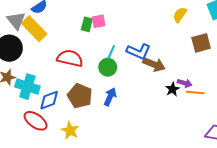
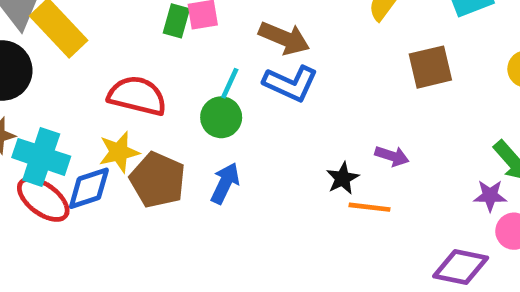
brown arrow: (154, 64) -> (284, 38), moved
black star: (172, 89) -> (343, 178), moved
orange line: (195, 93) -> (370, 207), moved
red ellipse: (36, 121) -> (43, 199), moved
yellow star: (70, 130) -> (119, 152), moved, turned 30

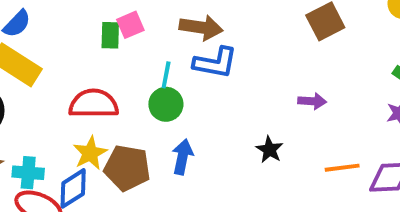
cyan cross: (41, 157) -> (28, 173), size x0.7
black star: (343, 178) -> (269, 150), moved
orange line: (370, 207) -> (342, 168), moved

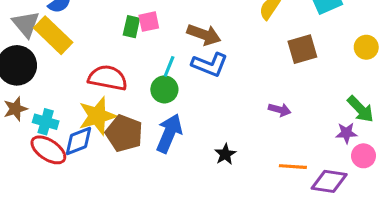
black star: (269, 150) -> (225, 154), moved
yellow star: (90, 153) -> (97, 116), size x1.4
blue arrow: (182, 157) -> (169, 133), size x1.4

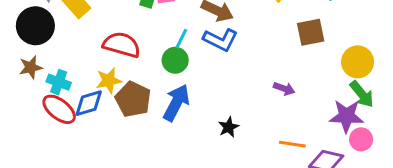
yellow circle: (366, 47) -> (358, 62), moved, size x1.4
yellow star: (97, 116) -> (109, 81), size x0.7
purple star: (346, 133) -> (346, 116), size x1.6

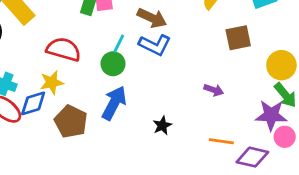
brown pentagon: (133, 99) -> (71, 122), moved

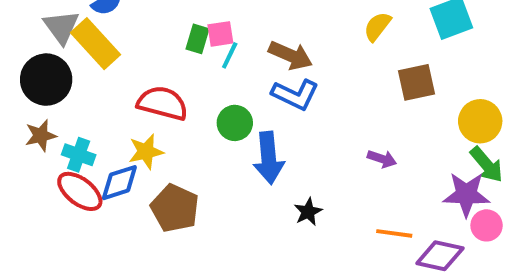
cyan line: (119, 44) -> (230, 55), moved
blue arrow: (114, 103) -> (269, 158), moved, turned 148

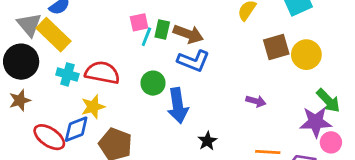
green rectangle: (197, 39) -> (162, 30), moved
yellow circle: (480, 121) -> (306, 55), moved
cyan cross: (79, 155) -> (67, 74), moved

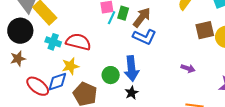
brown arrow: (188, 34) -> (142, 17), turned -75
green circle: (153, 83) -> (111, 75), moved
black star: (207, 141) -> (132, 93), moved

